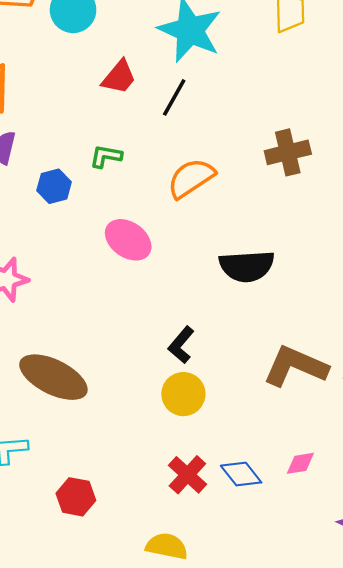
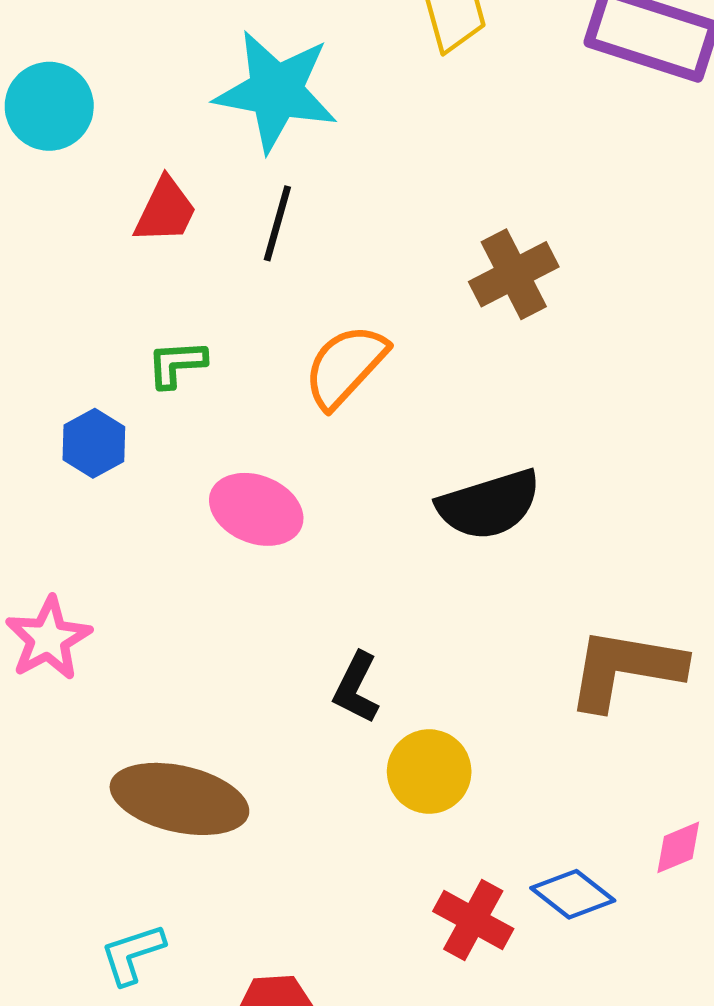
black L-shape: (181, 345) -> (356, 688), moved

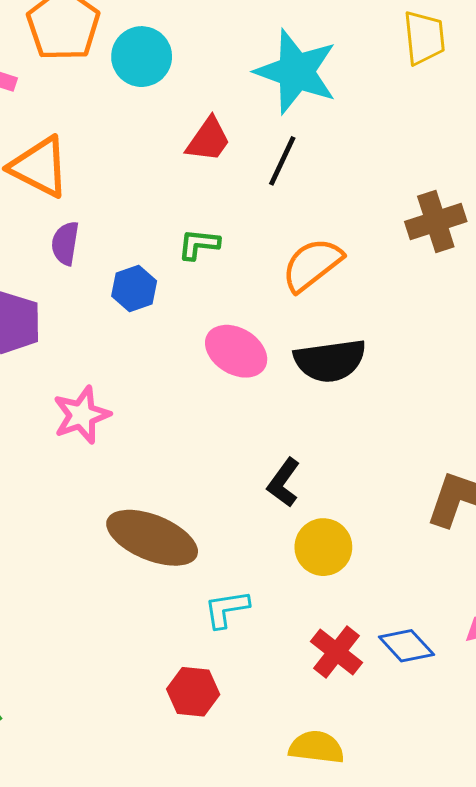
black semicircle: (489, 505) -> (330, 361), moved
cyan L-shape: (132, 954) -> (227, 609), moved

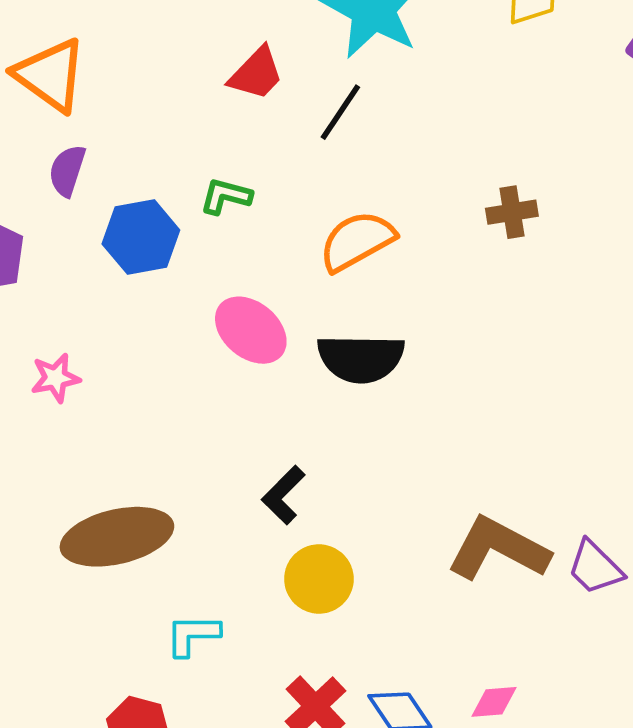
brown cross: (436, 222) -> (512, 212), size x0.7
blue hexagon: (134, 289) -> (141, 237), size x1.4
pink star: (82, 415) -> (55, 378), size x0.7
brown ellipse: (152, 538) -> (117, 537), turned -44

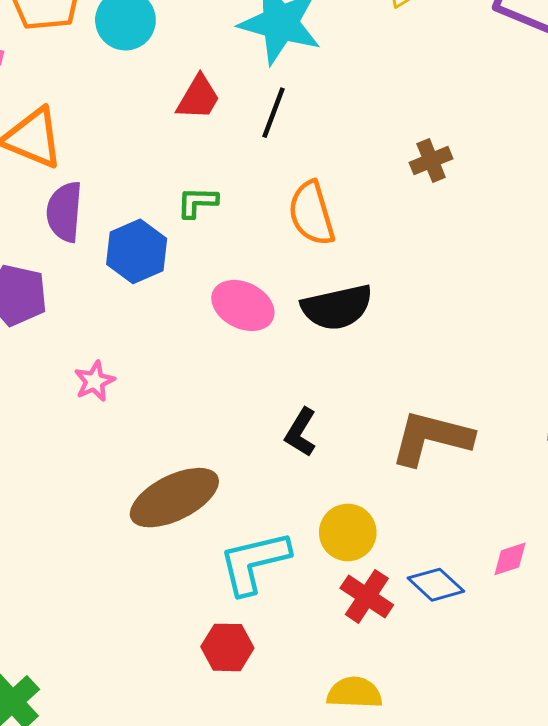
purple semicircle: (67, 171) -> (64, 212), size x1.4
orange semicircle: (357, 241) -> (312, 213), turned -64
brown L-shape: (498, 549) -> (431, 438), moved
yellow circle: (319, 579) -> (348, 532), moved
cyan L-shape: (193, 635) -> (254, 562), size x1.6

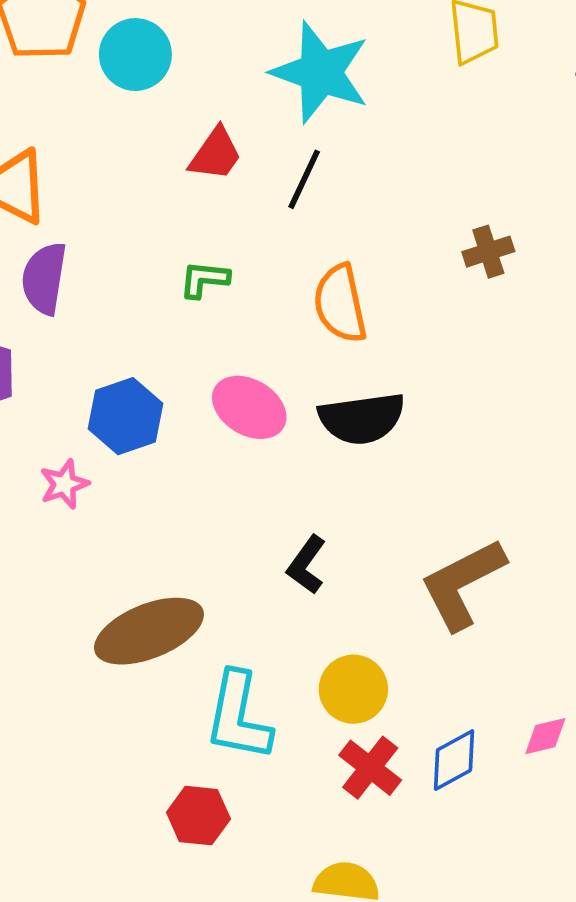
blue hexagon: (137, 251) -> (125, 416), moved
brown L-shape: (431, 438) -> (463, 584), turned -46
cyan L-shape: (254, 562) -> (238, 716), turned -70
blue diamond: (436, 585) -> (454, 760), turned -76

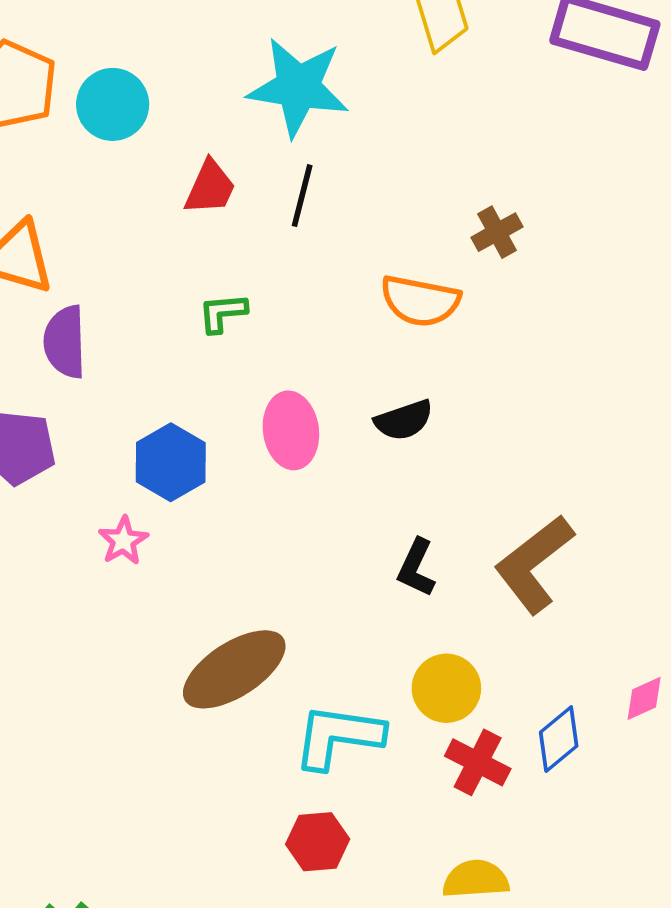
orange semicircle: (340, 304) -> (420, 301), moved, turned -56
pink ellipse: (249, 407) -> (291, 430), turned 62
black semicircle: (362, 418) -> (404, 420), size x0.7
black L-shape: (306, 565) -> (416, 568), moved
cyan L-shape: (238, 716) -> (338, 736), turned 98

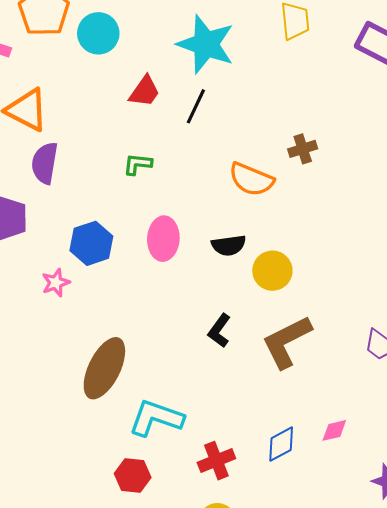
brown ellipse: (234, 669) -> (104, 368), turned -42
yellow circle: (446, 688) -> (272, 271), moved
red cross: (478, 762) -> (216, 461), moved, turned 30

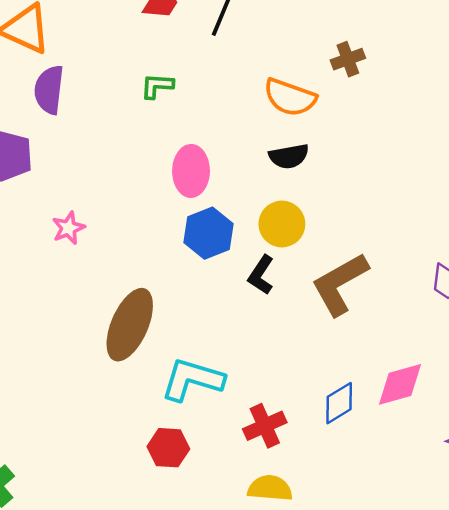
blue hexagon: (91, 243) -> (208, 233), moved
black semicircle: (229, 245) -> (289, 156), moved
yellow circle: (272, 271) -> (282, 224), moved
pink diamond: (334, 430) -> (400, 384), size x1.6

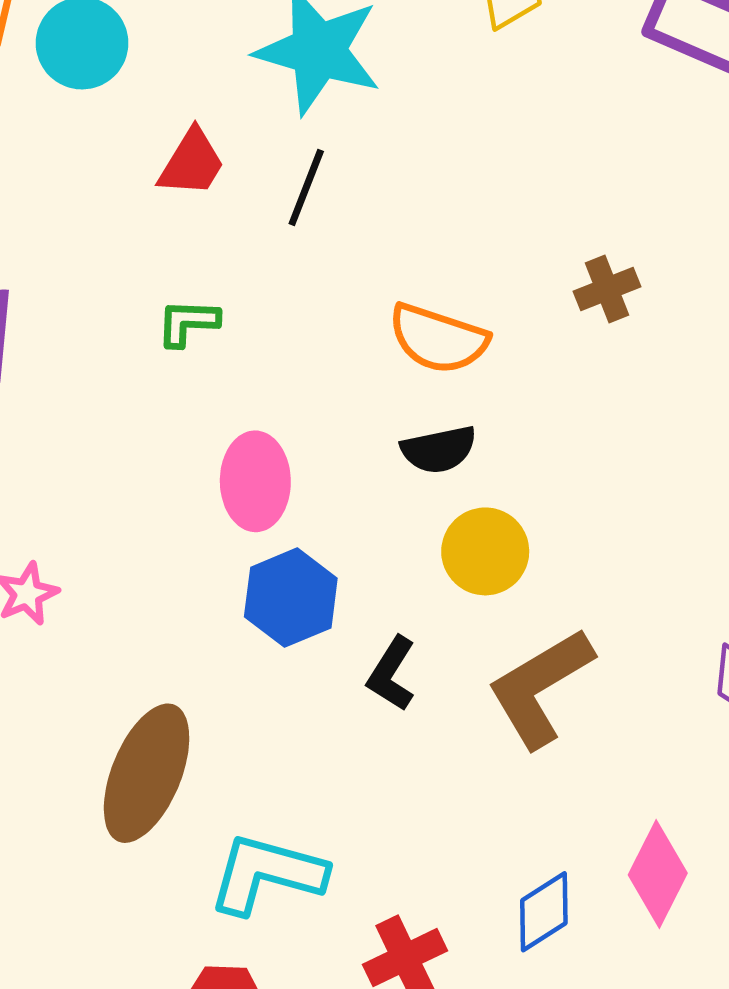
brown cross: (348, 59) -> (607, 289), moved
yellow circle: (282, 224) -> (485, 551), moved
pink diamond: (400, 384) -> (658, 874), turned -46

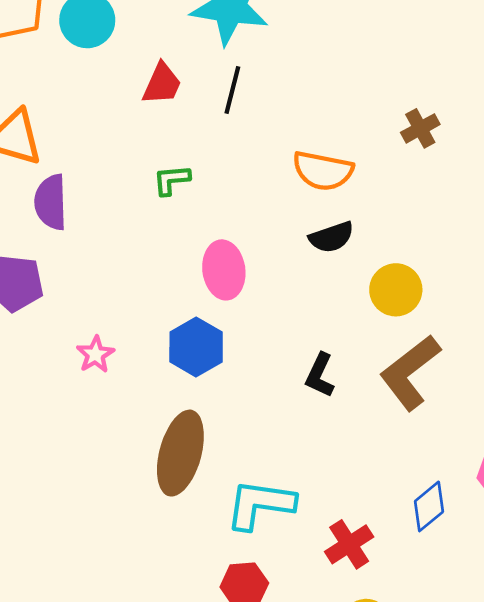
yellow circle: (485, 551) -> (396, 290), moved
blue hexagon: (291, 598) -> (196, 347), moved

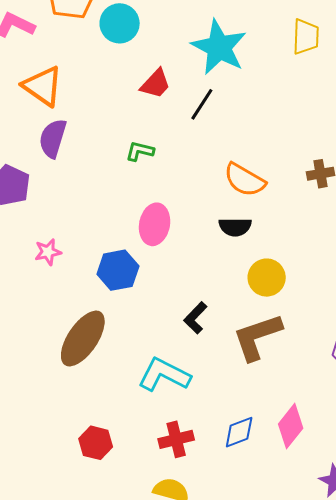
cyan L-shape: (260, 504) -> (164, 375), moved

